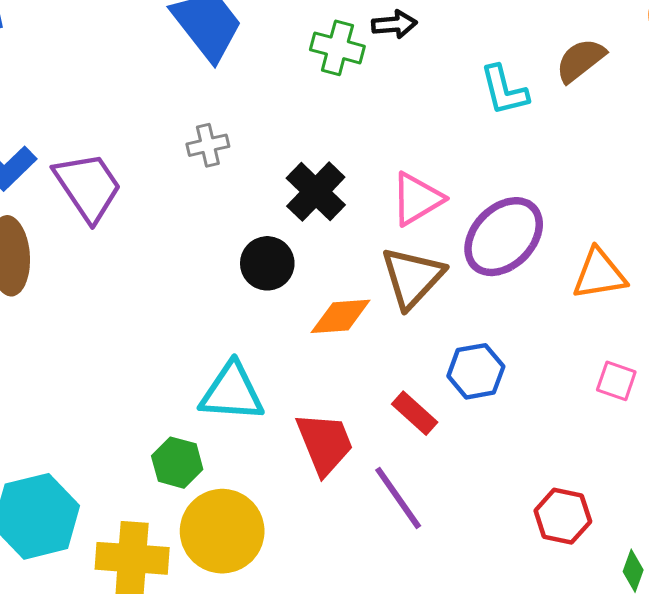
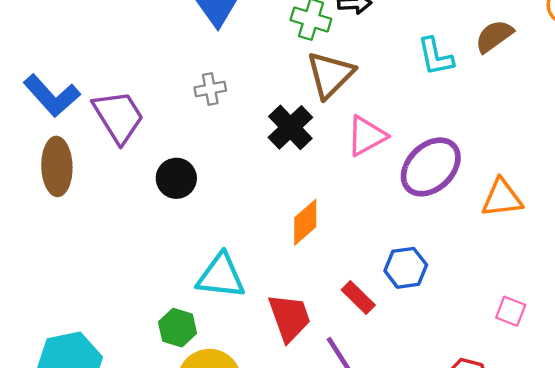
black circle: (267, 263) -> (176, 178), moved
brown triangle: (412, 277) -> (330, 75), moved
orange diamond: (341, 316) -> (305, 222), turned -39
pink square: (616, 381) -> (511, 311), moved

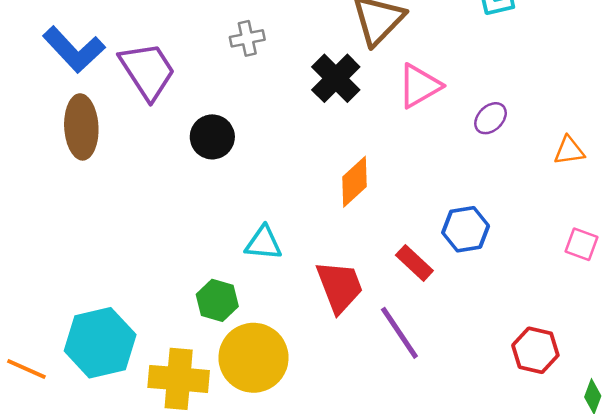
purple ellipse: (431, 167) -> (491, 118), size x0.5
orange triangle: (502, 198) -> (569, 151), size x0.7
cyan triangle: (221, 276) -> (263, 243), size x0.7
pink square: (511, 311) -> (582, 244), moved

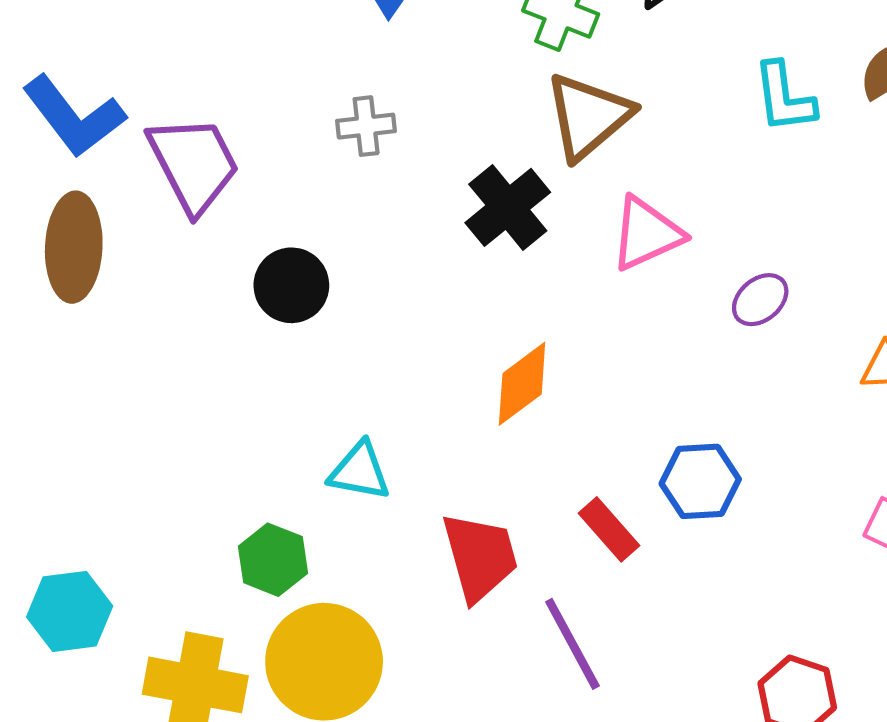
cyan hexagon: (100, 343) -> (70, 611), size x0.7

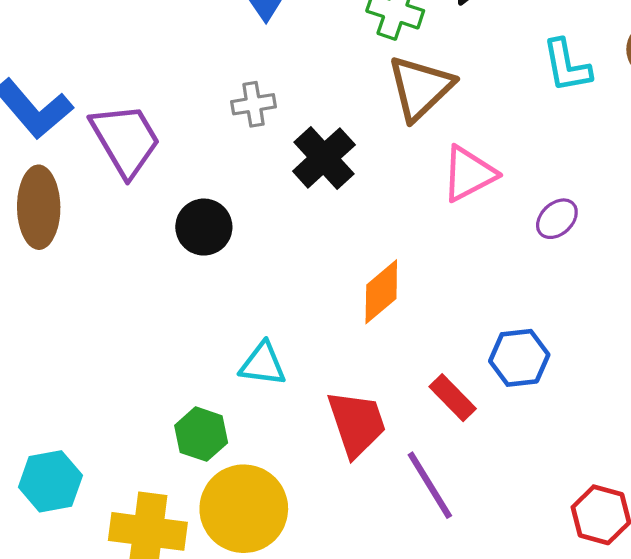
black cross: (508, 207) -> (324, 158), moved

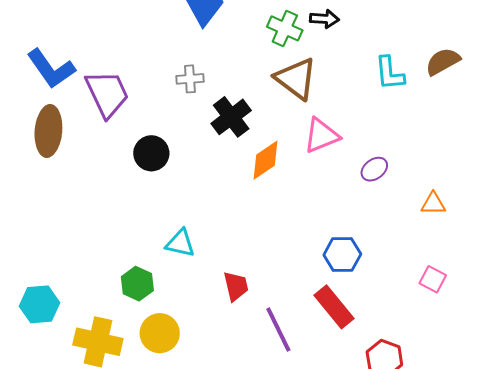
brown triangle: (420, 88) -> (296, 78), turned -45
orange diamond: (381, 292) -> (266, 160), moved
red rectangle: (453, 398) -> (334, 307), moved, size x1.4
red trapezoid: (357, 423) -> (236, 286), size x0.7
yellow circle: (244, 509) -> (160, 333), size x0.7

